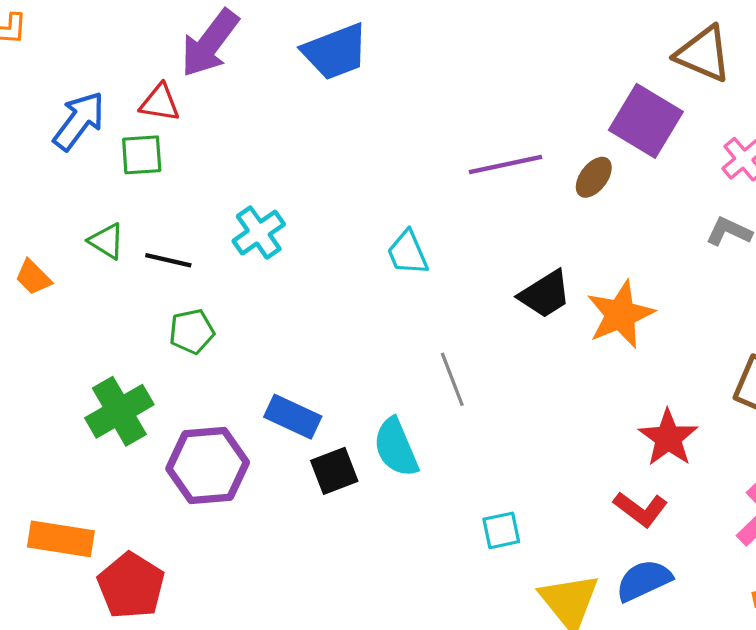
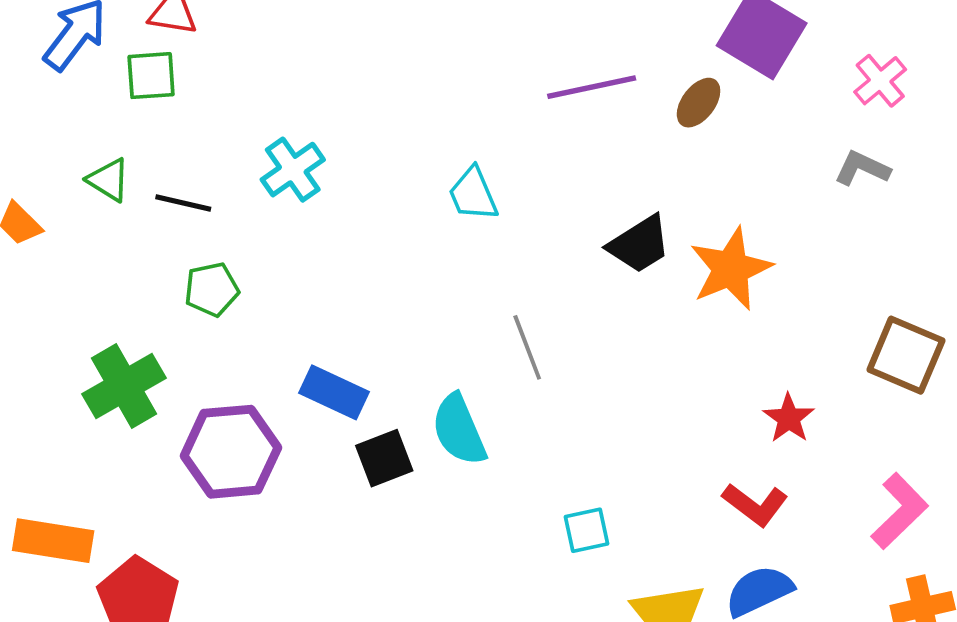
red star: (668, 438) -> (789, 418), size x0.7

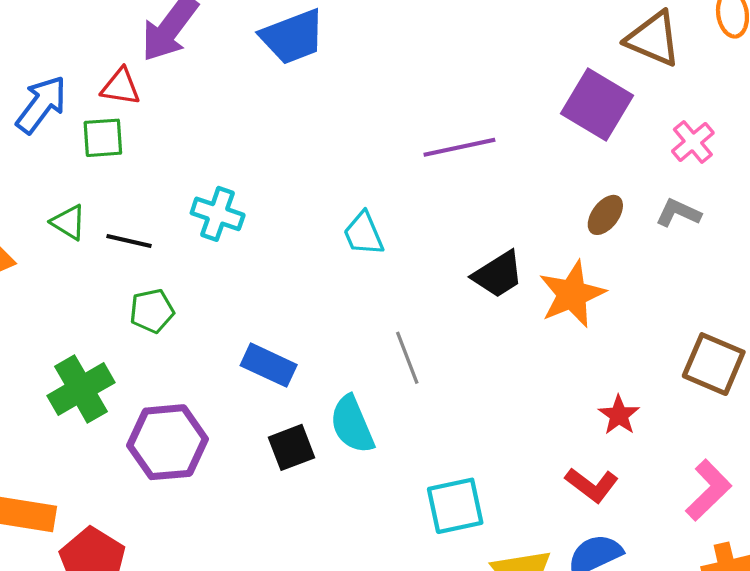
brown ellipse: (699, 103) -> (605, 215), moved
cyan cross: (293, 170) -> (218, 214), turned -36
blue rectangle: (334, 392) -> (269, 365), moved
cyan square: (586, 530) -> (455, 506), size x1.5

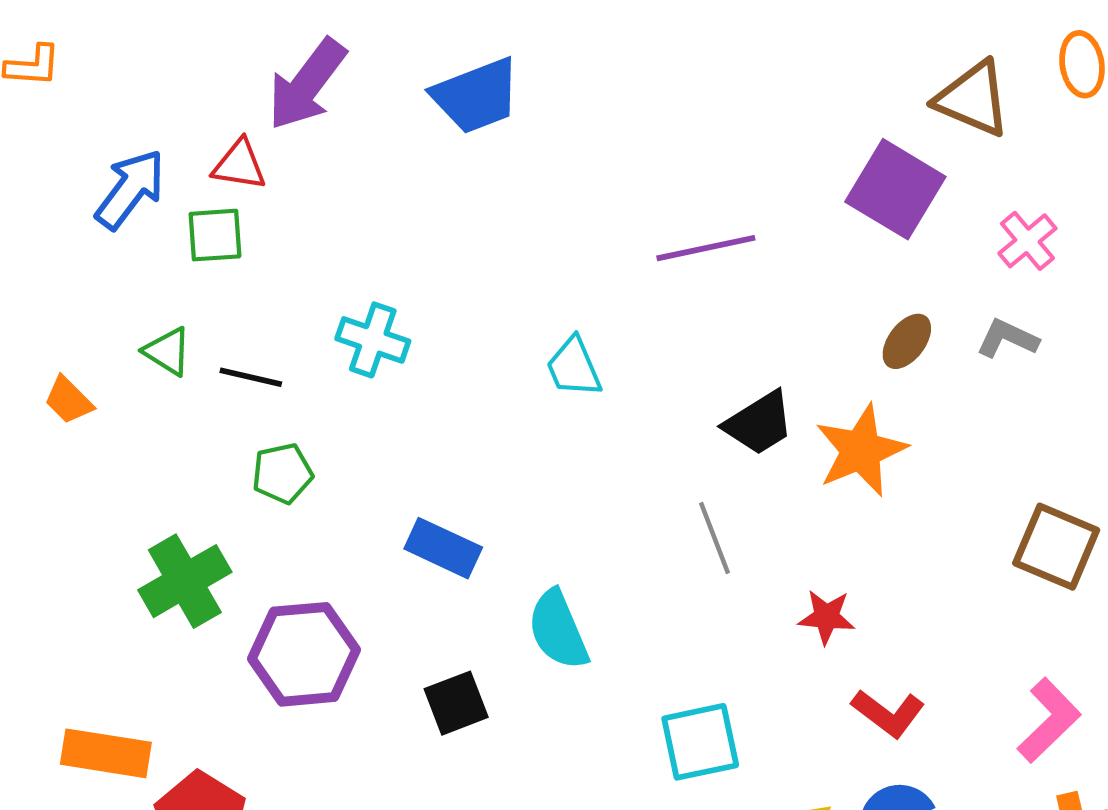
gray line: (407, 358) -> (715, 538), moved
red star: (619, 415) -> (826, 617), moved, turned -30
black square: (292, 447) -> (456, 703), moved

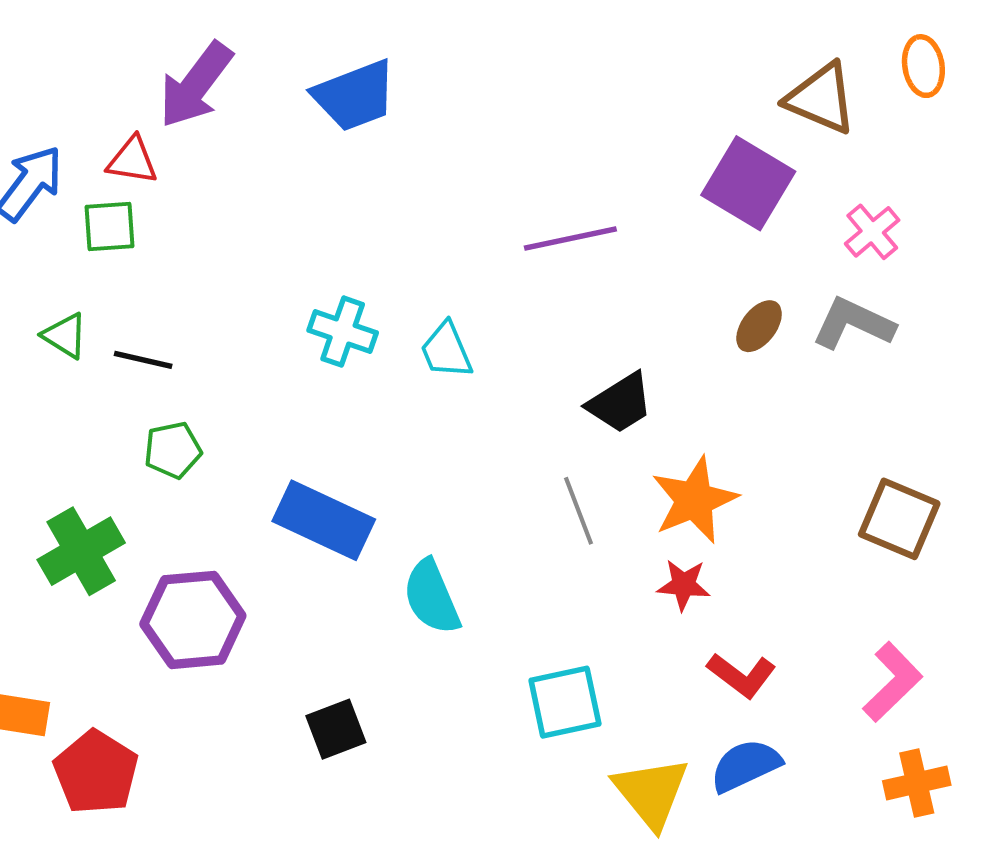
gray L-shape: (1007, 338) -> (853, 323), size x1.4
cyan cross: (373, 340) -> (343, 332), moved
orange star: (861, 450) -> (694, 500), moved
blue rectangle: (443, 548) -> (324, 520), size x1.4
black square: (456, 703) -> (336, 729), moved

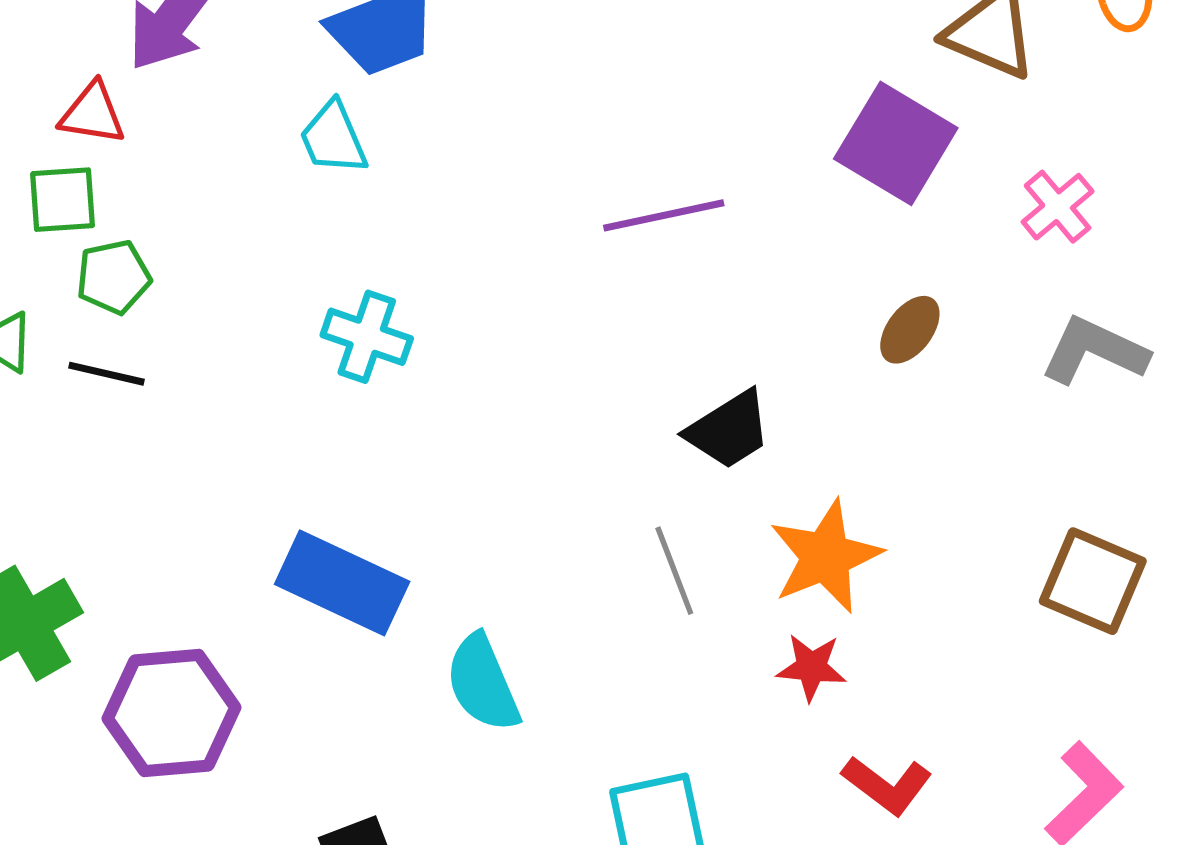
gray L-shape: (853, 323) -> (1094, 351), moved
cyan trapezoid: (446, 350) -> (333, 138), moved
green pentagon: (173, 450) -> (114, 277), moved

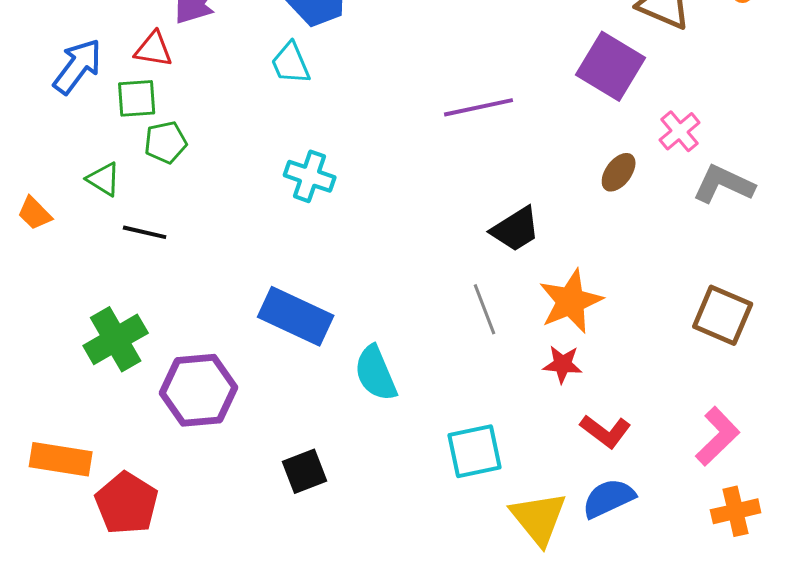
pink cross: (1058, 207) -> (680, 131), moved
black line: (106, 374) -> (145, 232), moved

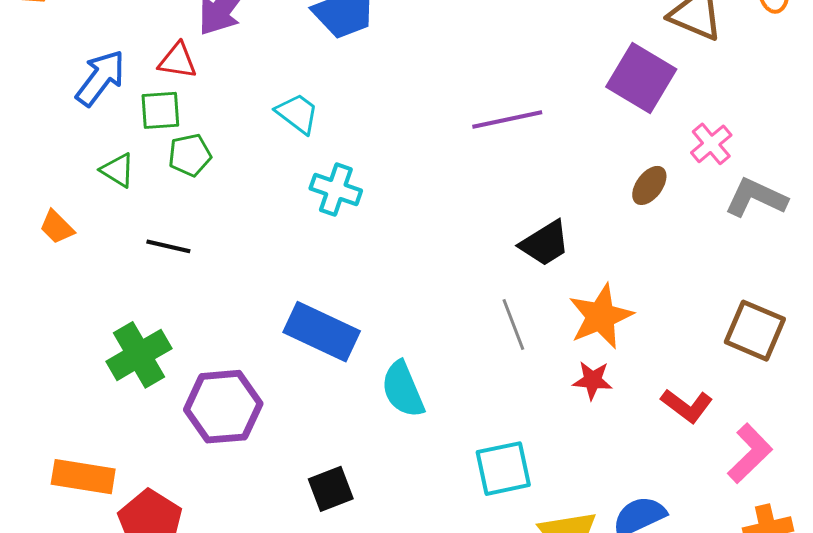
cyan trapezoid: (291, 63) -> (297, 113), moved, turned 150
green triangle: (104, 179) -> (118, 170), moved
red L-shape: (606, 431) -> (687, 406), moved

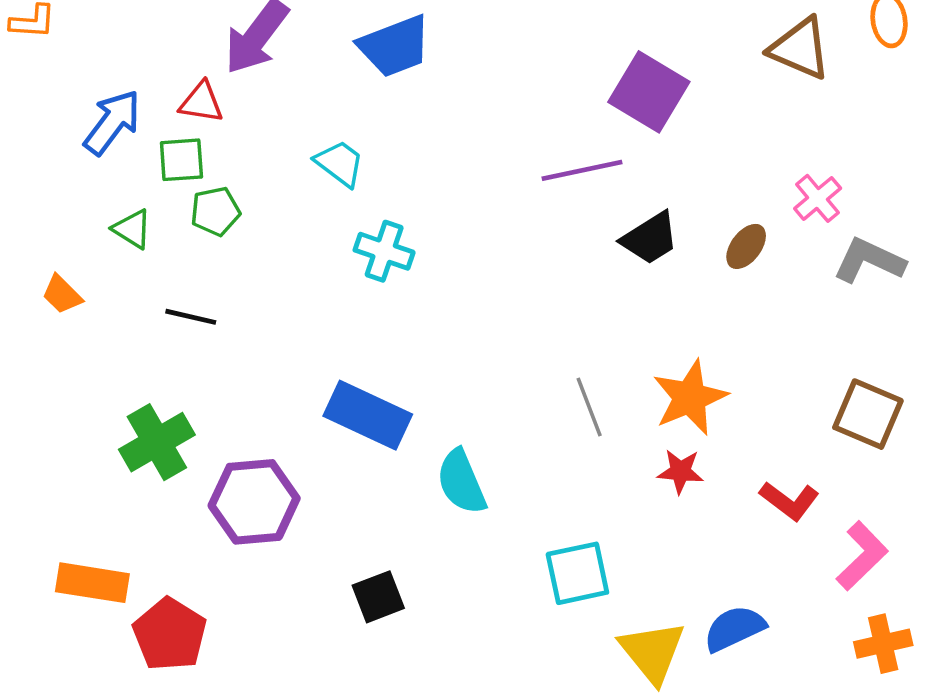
purple square: (641, 78) -> (649, 92), moved
black trapezoid: (545, 243) -> (650, 238), moved

